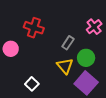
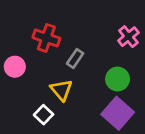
gray rectangle: (68, 43) -> (75, 58), moved
yellow triangle: (65, 66) -> (61, 90), moved

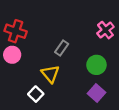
red cross: (46, 38) -> (16, 31), moved
purple square: (118, 113) -> (96, 93), size x0.7

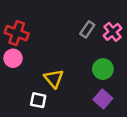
gray rectangle: (62, 48) -> (87, 29), moved
white square: (36, 94) -> (38, 100), turned -32

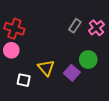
purple square: (103, 99) -> (72, 73), moved
white square: (38, 100) -> (24, 80), moved

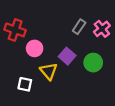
pink circle: (11, 50) -> (35, 48), moved
purple square: (72, 73) -> (67, 56), moved

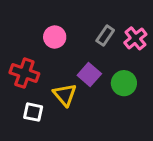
red cross: (15, 30) -> (24, 73), moved
pink circle: (35, 48) -> (55, 37), moved

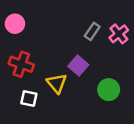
pink circle: (55, 37) -> (15, 24), moved
green circle: (124, 83) -> (109, 90), moved

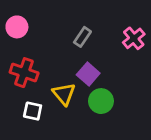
gray rectangle: (92, 31) -> (82, 37), moved
green circle: (109, 90) -> (101, 101), moved

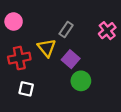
red cross: (24, 73) -> (19, 58), turned -30
yellow triangle: (64, 94) -> (47, 48), moved

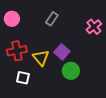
gray rectangle: (66, 29) -> (52, 19), moved
yellow triangle: (47, 48) -> (41, 58), moved

